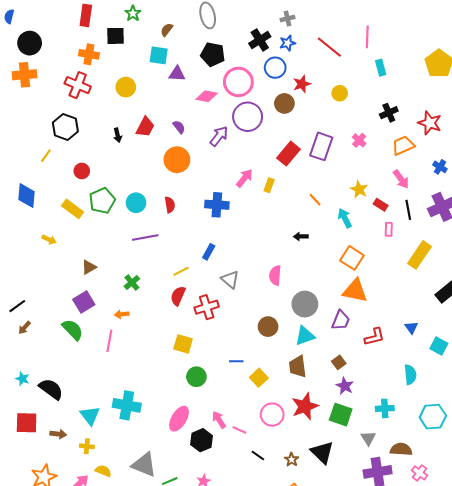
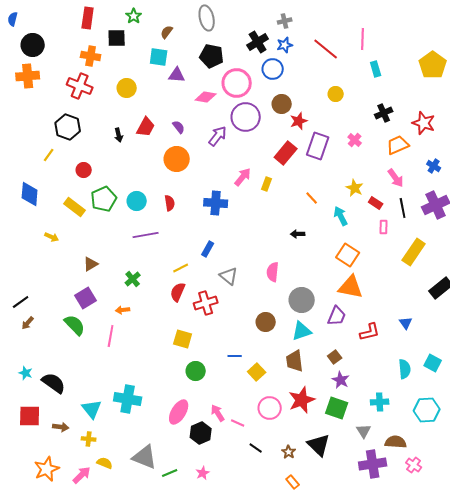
red star: (302, 84) -> (299, 121), moved
cyan square: (439, 346) -> (433, 363), moved

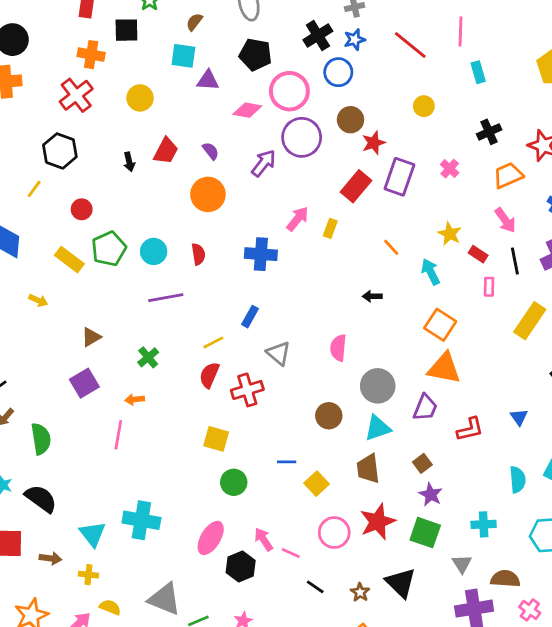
red cross: (80, 86) -> (76, 95), turned 30
green semicircle: (75, 325) -> (41, 439), moved, turned 35

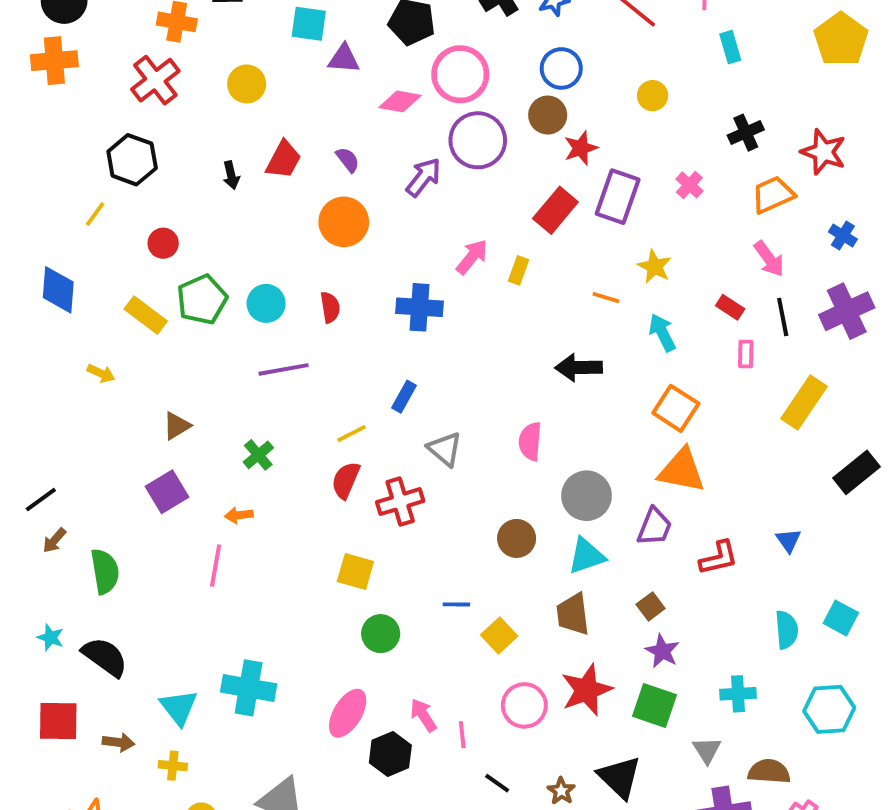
blue circle: (338, 72) -> (561, 68), moved
yellow star: (450, 234) -> (654, 267), moved
orange line: (391, 247) -> (606, 298), turned -30
black arrow: (372, 296) -> (579, 368), size x1.6
pink line: (291, 553) -> (462, 735), turned 60

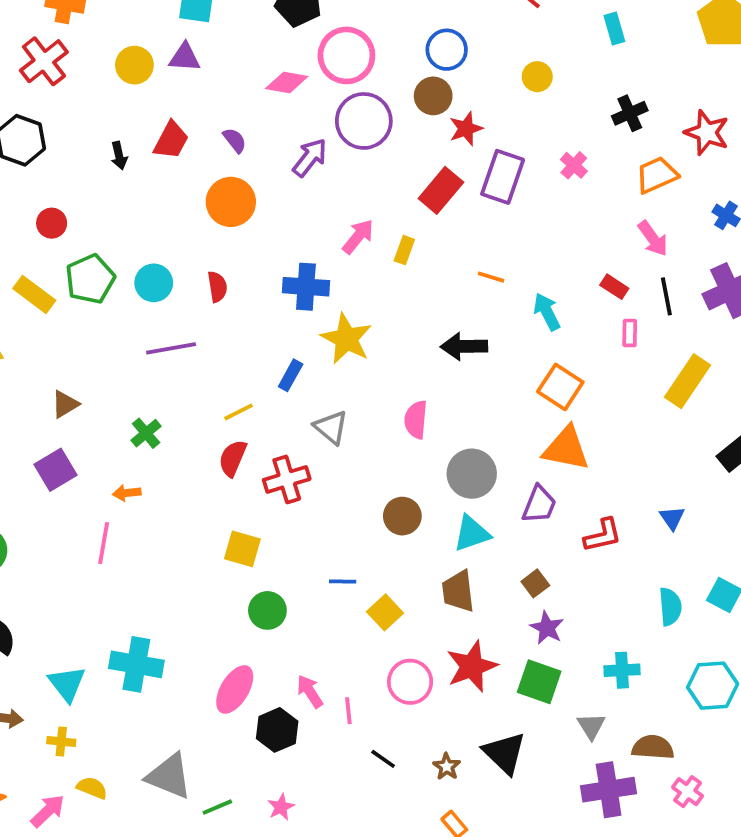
purple triangle: (344, 59) -> (185, 57), moved
yellow star: (654, 267) -> (346, 339), moved, size x1.5

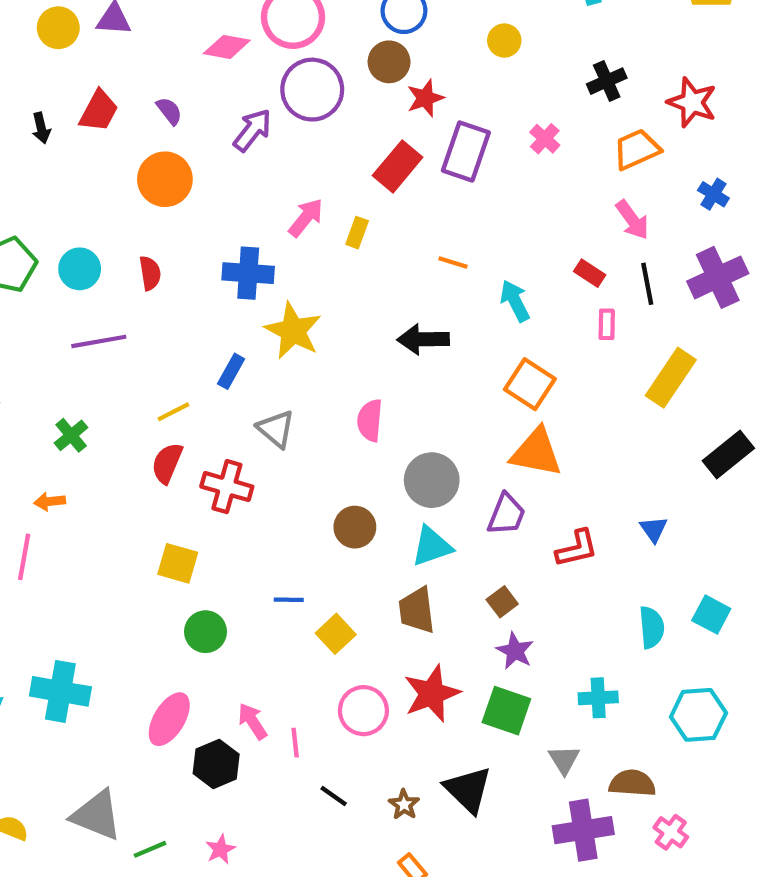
red cross: (287, 479) -> (227, 487), turned 33

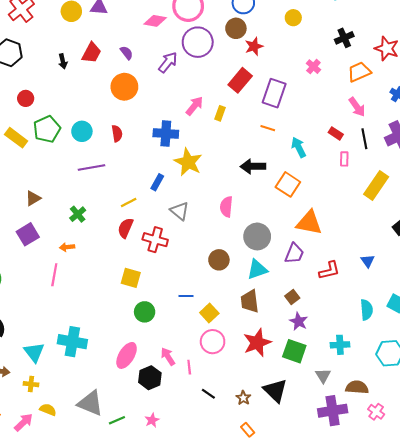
purple rectangle: (466, 151) -> (274, 93), moved
orange square: (530, 384) -> (288, 184), moved
pink circle: (363, 711) -> (213, 342), moved

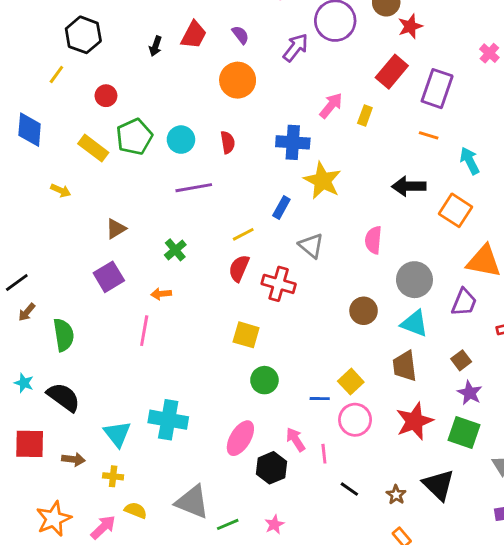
black arrow: (63, 61) -> (156, 46), turned 32
cyan triangle: (257, 269) -> (414, 324), turned 40
blue line: (186, 296) -> (320, 399), moved

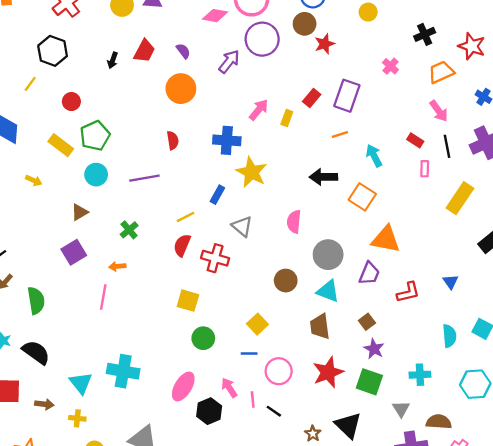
red rectangle: (392, 72) -> (312, 98), moved, size x0.7
orange line: (429, 135) -> (340, 135), turned -35
cyan circle: (181, 140) -> (96, 175), moved
yellow square: (351, 382) -> (257, 324), moved
black line: (349, 489) -> (274, 411), moved

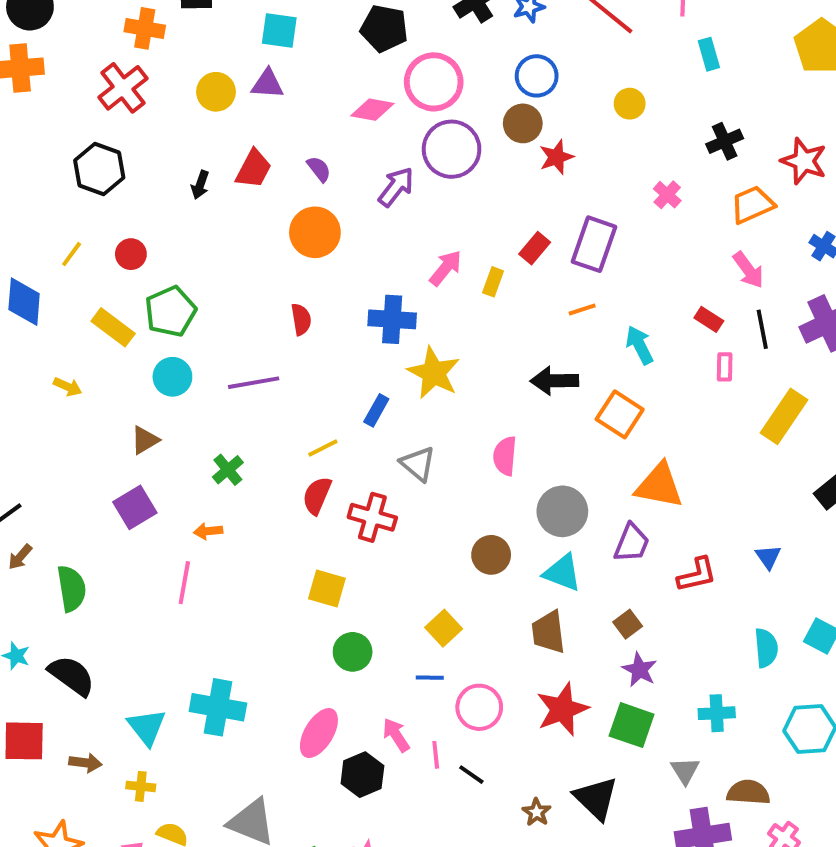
yellow line: (30, 84) -> (72, 254), moved

